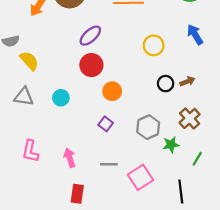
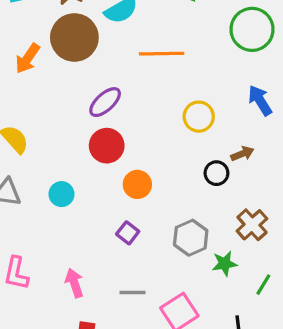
brown arrow: (187, 81) -> (242, 154), moved

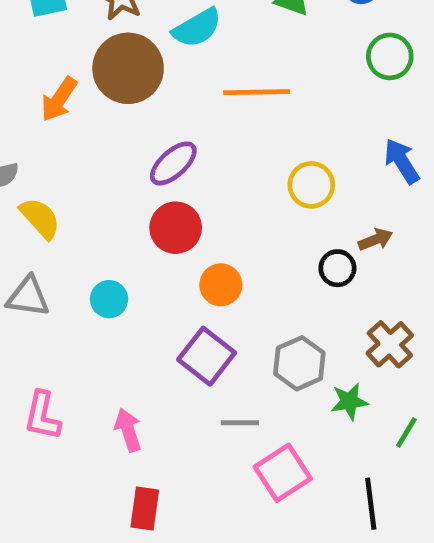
green circle: (252, 29) -> (390, 56), size x0.7
purple square: (128, 233) -> (207, 356), size x1.6
gray line: (133, 293) -> (240, 423), moved

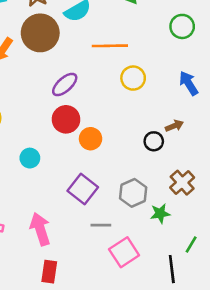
yellow circle: (311, 185) -> (133, 78), moved
orange circle: (221, 285) -> (91, 139), moved
pink arrow: (128, 430) -> (40, 229), size x1.4
green line: (406, 432) -> (191, 244), moved

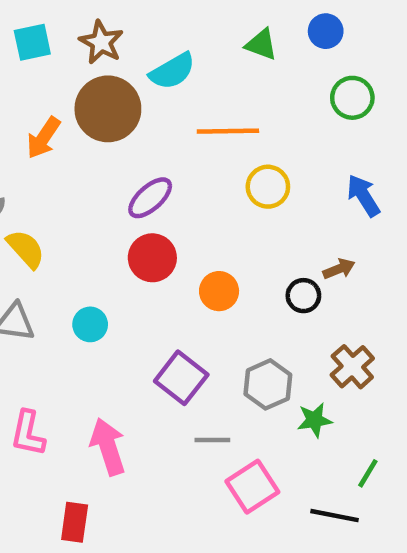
orange circle: (91, 139) -> (219, 291), moved
black line: (172, 269) -> (335, 516), turned -72
red rectangle: (49, 272) -> (75, 522), moved

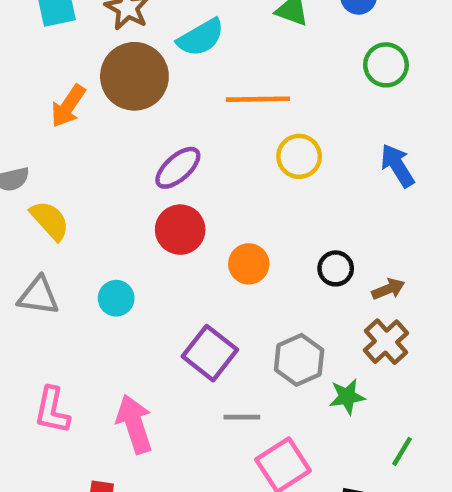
brown arrow: (339, 269) -> (388, 289), moved

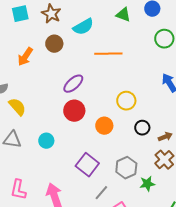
brown circle: (134, 76) -> (54, 44), size x0.6
yellow circle: (299, 156) -> (126, 101), moved
gray line: (242, 417) -> (101, 193), turned -49

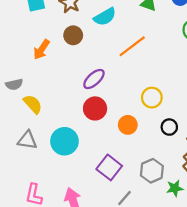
orange line: (108, 54) -> (132, 46), turned -36
cyan circle: (46, 141) -> (64, 141), size x1.6

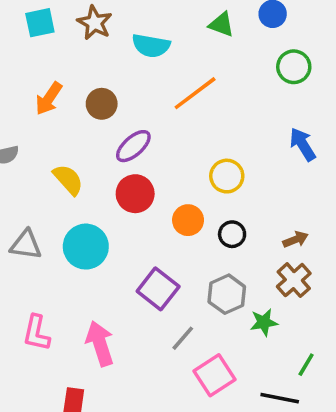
cyan semicircle: (105, 17) -> (151, 46), turned 40
brown circle: (73, 35) -> (102, 104), moved
yellow semicircle: (33, 104) -> (68, 180), moved
black circle: (169, 127) -> (232, 234), moved

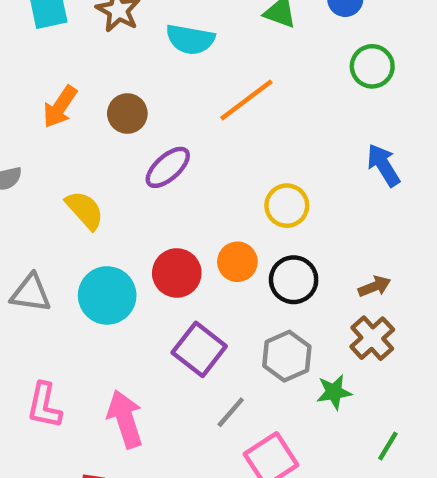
red circle: (135, 194) -> (177, 273), moved
black circle: (232, 234) -> (294, 280), size x1.4

